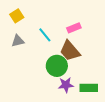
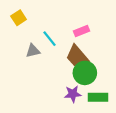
gray triangle: (18, 41) -> (33, 51), moved
green circle: (57, 66) -> (85, 73), moved

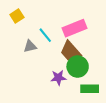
pink rectangle: (82, 31) -> (75, 28), size x1.6
purple star: (73, 94) -> (58, 78), moved

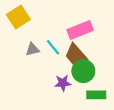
yellow square: (17, 16) -> (18, 17), size x1.5
cyan line: (45, 35) -> (53, 47), moved

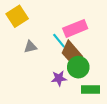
cyan line: (53, 47) -> (59, 41), moved

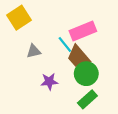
purple star: (59, 78) -> (49, 81), moved
green rectangle: (90, 90) -> (87, 99), moved, turned -42

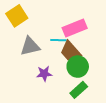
cyan line: (65, 44) -> (58, 40), turned -49
gray triangle: (34, 51) -> (30, 46), size x1.5

